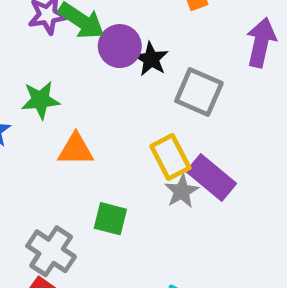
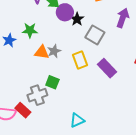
purple rectangle: (211, 178) -> (107, 68), moved
gray star: (182, 191) -> (54, 51), moved
gray cross: (51, 251) -> (37, 95), moved, turned 30

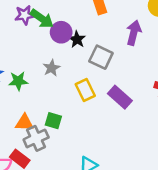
green star: (30, 30) -> (18, 81), moved
gray star: (54, 51) -> (52, 68), moved
orange triangle: (42, 52) -> (24, 123), moved

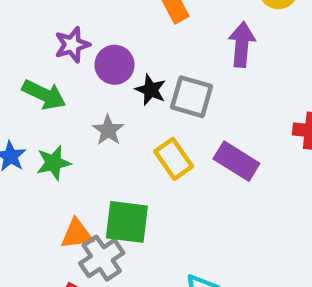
purple star: (25, 15) -> (72, 45), moved
green arrow: (42, 19) -> (44, 95), moved
black star: (77, 39) -> (151, 90), moved
green square: (53, 121) -> (127, 222), size x1.5

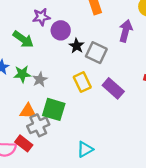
gray star: (108, 130) -> (40, 80), moved

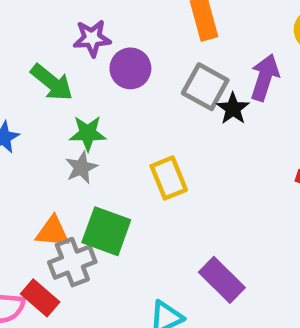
black star: (77, 46) -> (233, 109), moved
gray square: (96, 53) -> (205, 87), moved
green star: (22, 74) -> (88, 133), moved
purple rectangle: (113, 88) -> (222, 280), moved

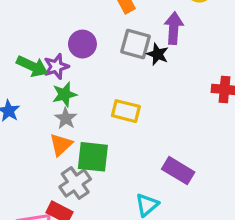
purple star: (92, 38) -> (56, 66), moved
yellow rectangle: (169, 178) -> (126, 111), turned -40
orange triangle: (53, 232) -> (61, 145), moved, turned -35

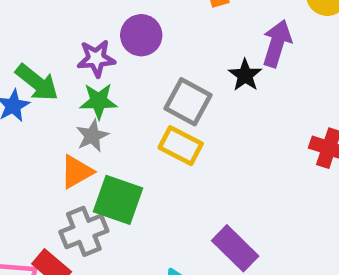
gray square: (135, 44) -> (188, 102), moved
green arrow: (32, 66) -> (37, 82), moved

